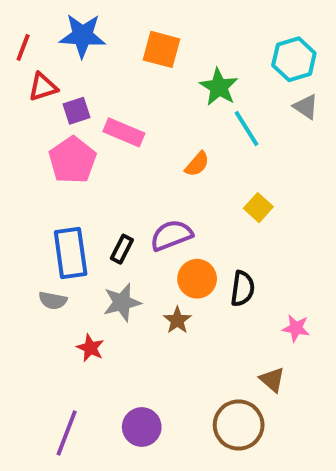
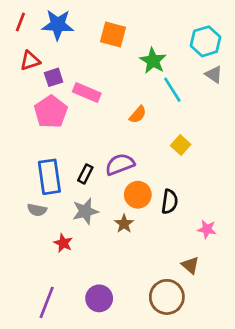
red line: (23, 47) -> (20, 22), moved

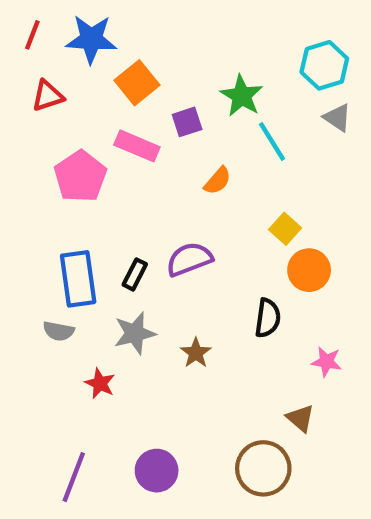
orange square: (113, 34) -> (137, 83), moved, turned 36
purple square: (54, 77) -> (187, 122), moved
orange circle: (138, 195) -> (309, 270), moved

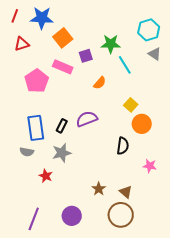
green star: (242, 96) -> (111, 44), turned -30
brown star: (196, 353) -> (99, 189), moved
brown triangle: (300, 418) -> (126, 192), moved

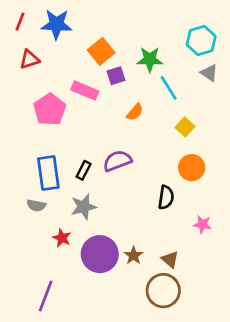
orange square: (63, 38) -> (101, 51), moved
yellow square: (131, 105) -> (185, 127), moved
purple circle: (72, 216) -> (100, 254), moved, size x1.4

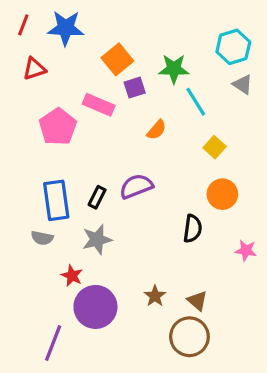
pink star: (202, 224) -> (246, 251), moved
purple circle: (100, 254) -> (95, 307), moved

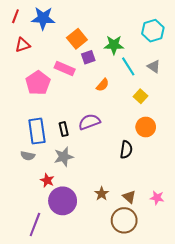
gray triangle: (243, 84) -> (154, 66), moved
black rectangle: (97, 197) -> (64, 129), turned -40
pink star: (246, 251) -> (157, 198), moved

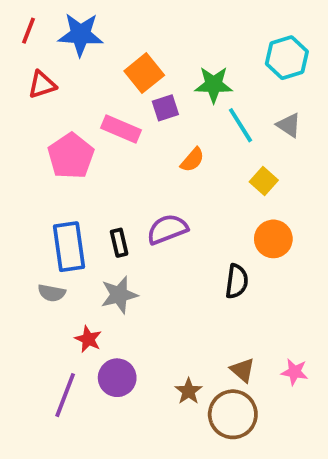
brown star: (102, 194) -> (189, 391), moved
purple circle: (63, 201) -> (117, 378), size x0.7
purple line: (35, 224) -> (65, 395), moved

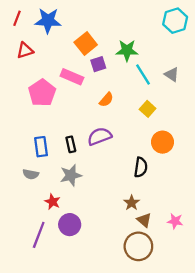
cyan hexagon: (287, 58) -> (175, 21), moved
orange semicircle: (192, 160) -> (106, 100), moved
yellow square: (264, 181) -> (148, 109), moved
blue rectangle: (69, 247) -> (41, 147), size x0.7
brown star: (189, 391) -> (132, 203), moved

